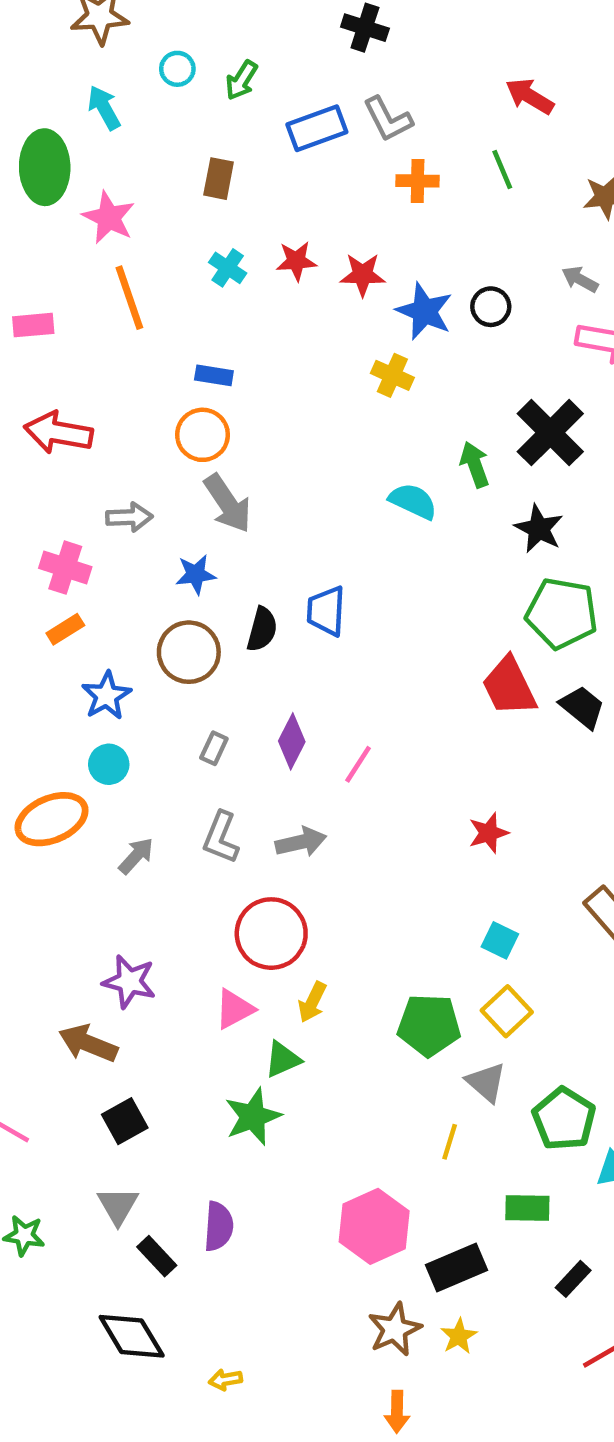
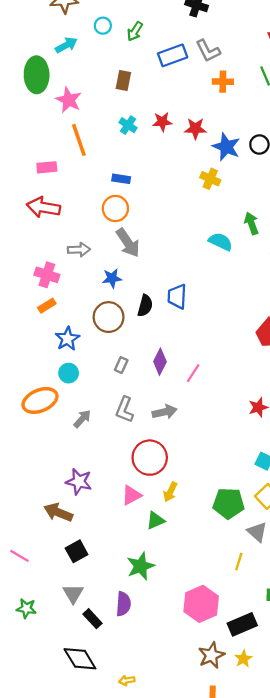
cyan arrow: (104, 108) -> (66, 45), turned 90
pink rectangle: (33, 325) -> (47, 167), moved
green star: (253, 1117) -> (141, 566), moved

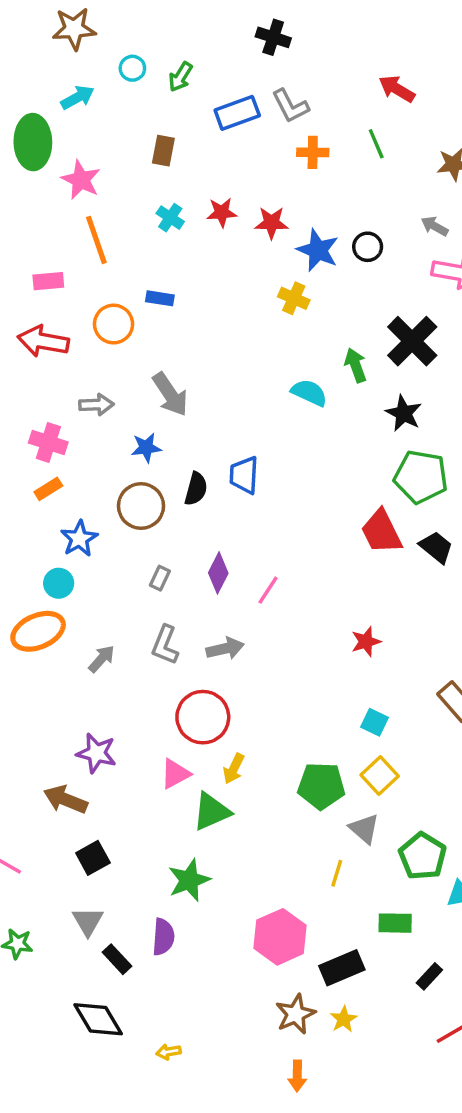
orange circle: (115, 208) -> (114, 324), moved
cyan circle: (69, 373) -> (59, 583), moved
green triangle: (155, 520) -> (211, 812), size x1.4

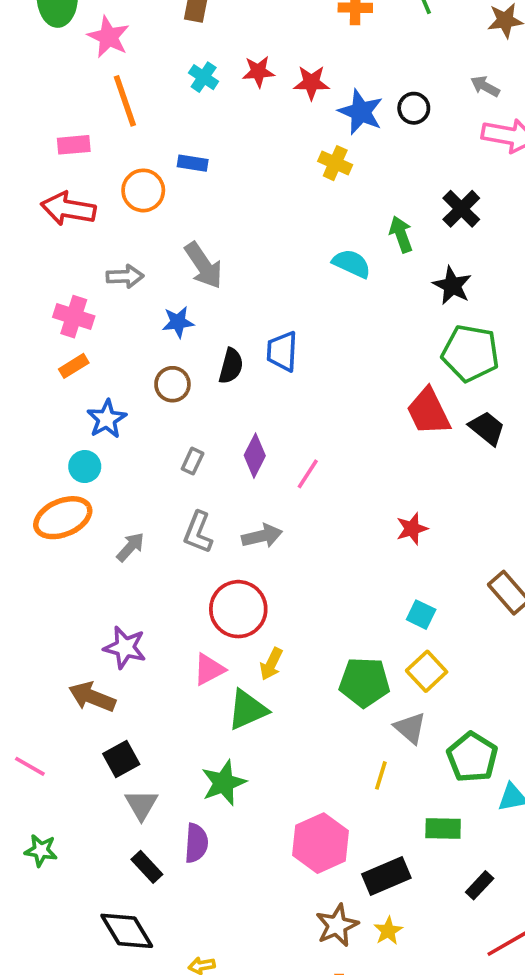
black cross: (412, 341) -> (461, 209), size x0.7
brown circle: (141, 506) -> (172, 384), size x0.7
gray triangle: (88, 921) -> (141, 805), moved

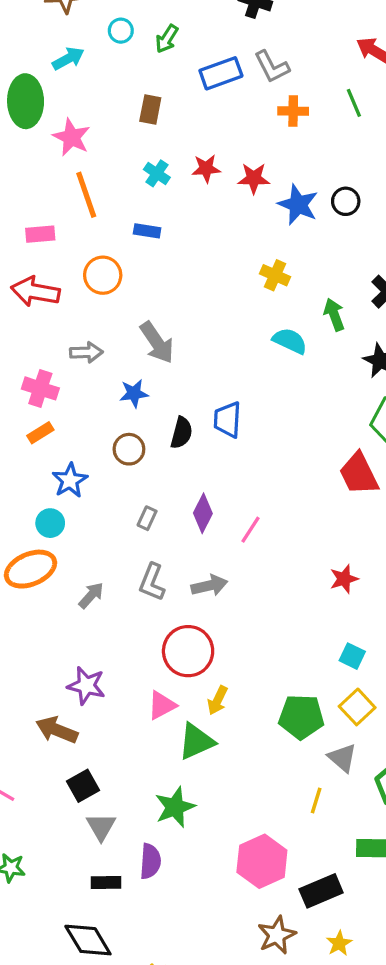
blue rectangle: (193, 163) -> (147, 231), moved
yellow cross: (335, 163) -> (275, 275), moved
black rectangle: (147, 867) -> (106, 883), turned -48
yellow star: (388, 931) -> (339, 943), moved

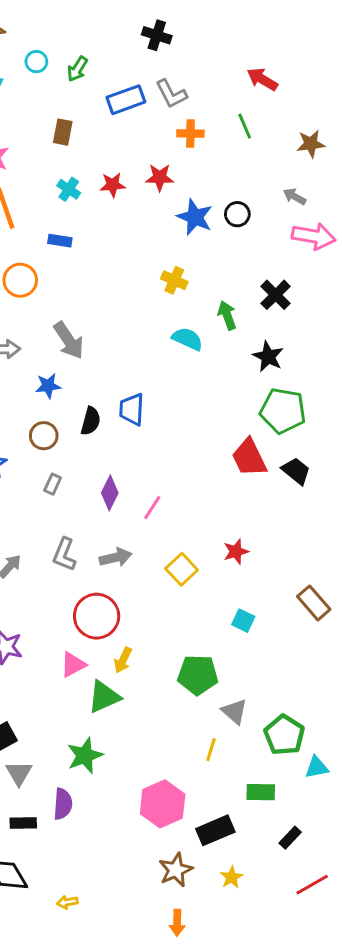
red star: (254, 178) -> (160, 177), moved
gray rectangle: (147, 518) -> (53, 484), moved
yellow square: (357, 707) -> (182, 569), moved

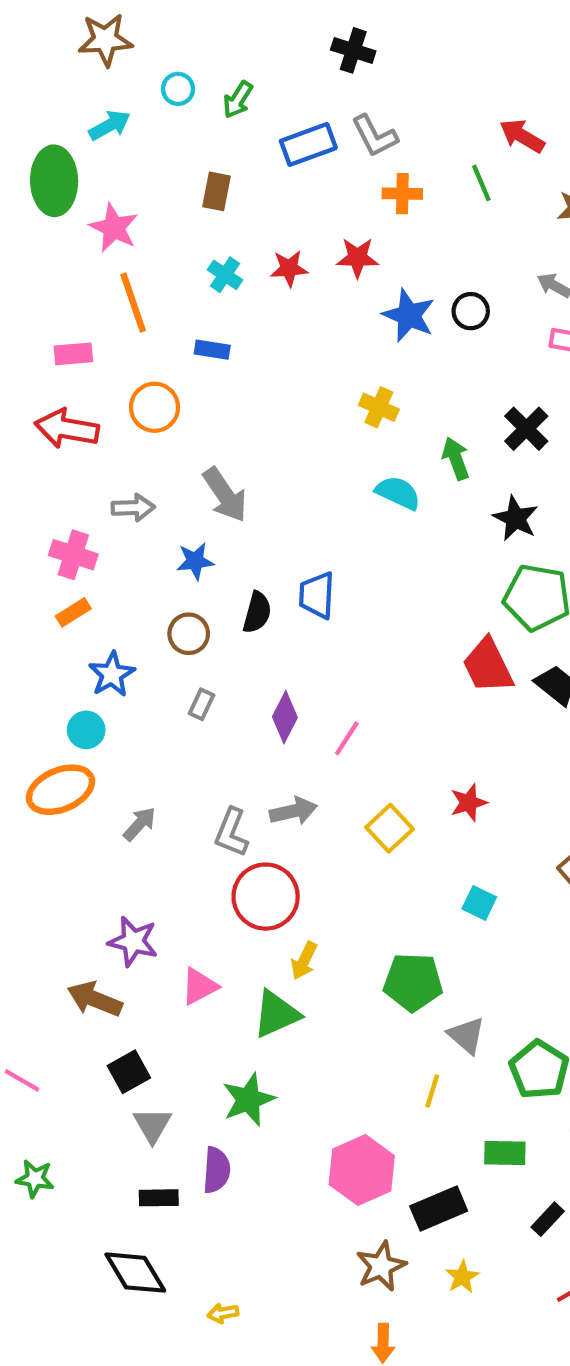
red arrow: (262, 79) -> (522, 136), moved
gray L-shape: (64, 555) -> (231, 832), moved
pink triangle: (73, 665) -> (199, 986), moved

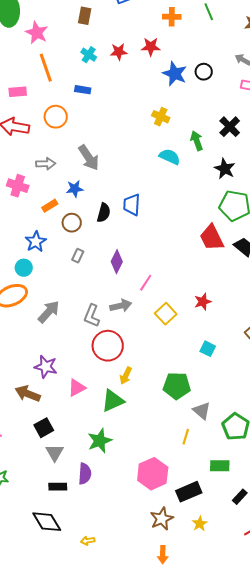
orange rectangle: (73, 612) -> (50, 206), moved
pink line: (347, 738) -> (146, 283), moved
gray arrow: (140, 824) -> (49, 312), size x1.4

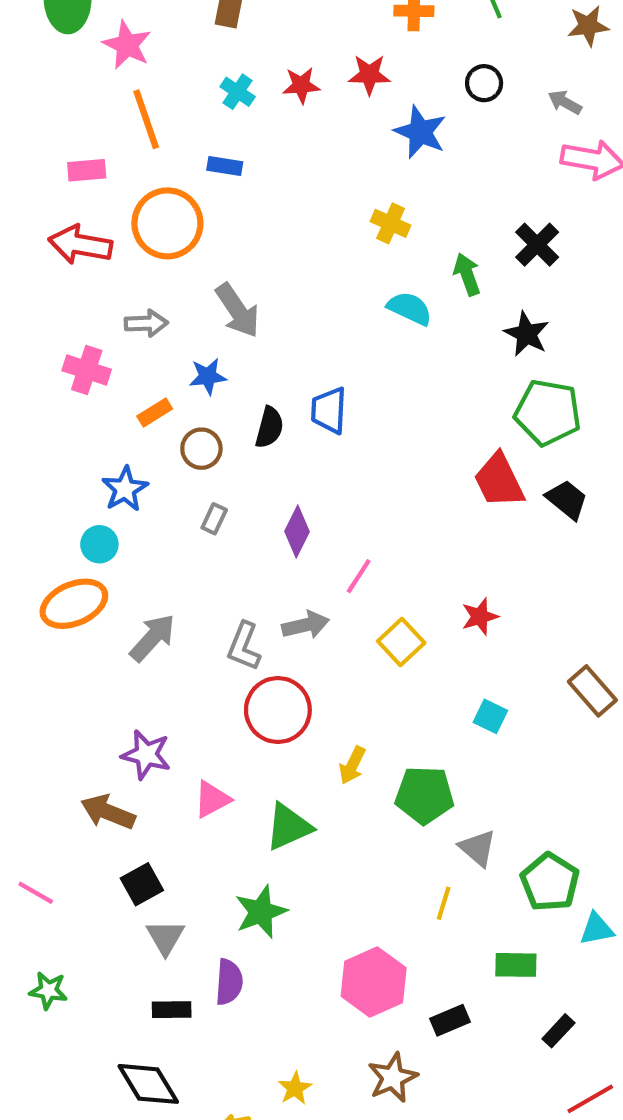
black circle: (204, 72) -> (484, 83), moved
orange circle: (56, 117) -> (167, 223), size x1.4
yellow arrow: (126, 376) -> (352, 765), moved
black rectangle: (189, 492) -> (450, 1020), size x0.7
yellow star: (200, 524) -> (295, 1088), moved

